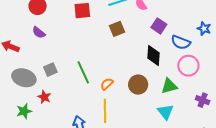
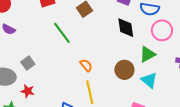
green line: (83, 72) -> (62, 33), moved
orange semicircle: (107, 84) -> (86, 65), turned 104
brown circle: (138, 85) -> (124, 70), moved

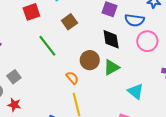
green triangle: (148, 54) -> (111, 67), moved
brown circle: (124, 70) -> (90, 60), moved

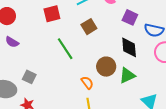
gray square: (14, 77) -> (29, 77), turned -32

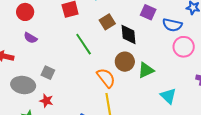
black diamond: (129, 47) -> (128, 35), moved
orange semicircle: (87, 83) -> (106, 78), size x1.5

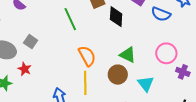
pink circle: (184, 47) -> (166, 53), moved
brown circle: (125, 62) -> (118, 75), moved
green triangle: (146, 70) -> (128, 55), turned 42

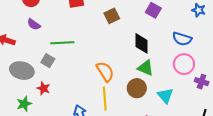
blue semicircle: (161, 14) -> (182, 39), moved
black diamond: (116, 17) -> (142, 43), moved
green line: (70, 19) -> (62, 43), moved, turned -65

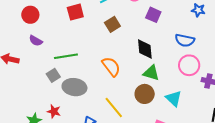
gray square: (48, 61) -> (53, 75), turned 32
gray ellipse: (22, 71) -> (74, 87), moved
orange semicircle: (105, 71) -> (111, 66), moved
red star: (43, 88) -> (54, 111), moved
yellow line: (105, 99) -> (114, 107), turned -30

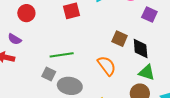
brown square: (112, 24) -> (120, 39), moved, turned -35
purple semicircle: (36, 41) -> (15, 39), moved
gray square: (53, 75) -> (49, 74), turned -32

